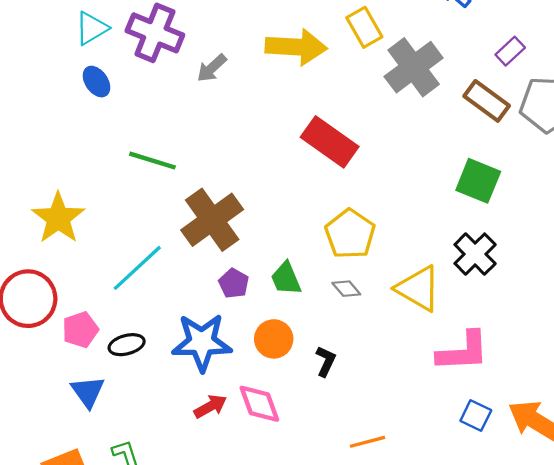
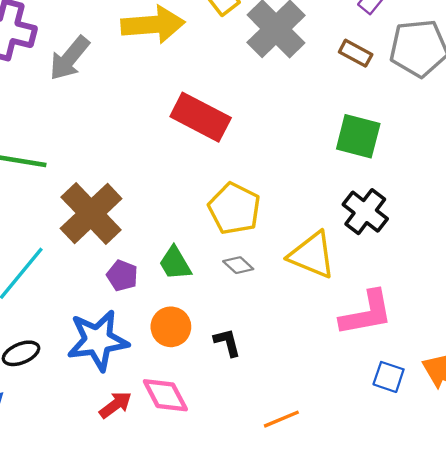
gray arrow: (212, 68) -> (69, 58), size x1.4
brown rectangle: (487, 101) -> (356, 53), size x0.7
black L-shape: (326, 361) -> (227, 342), turned -32

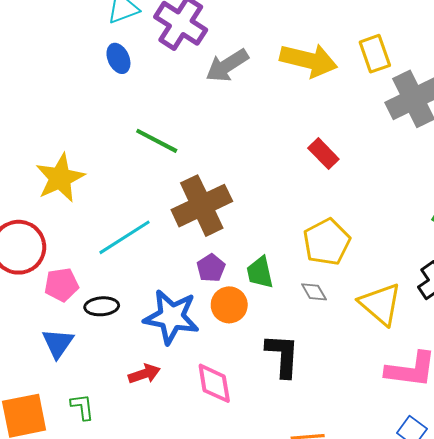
red rectangle: (201, 117) -> (323, 154), size x0.6
orange circle: (171, 327) -> (229, 305), moved
black L-shape: (227, 342) -> (283, 355), size x1.6
red arrow: (115, 405) -> (144, 374), moved

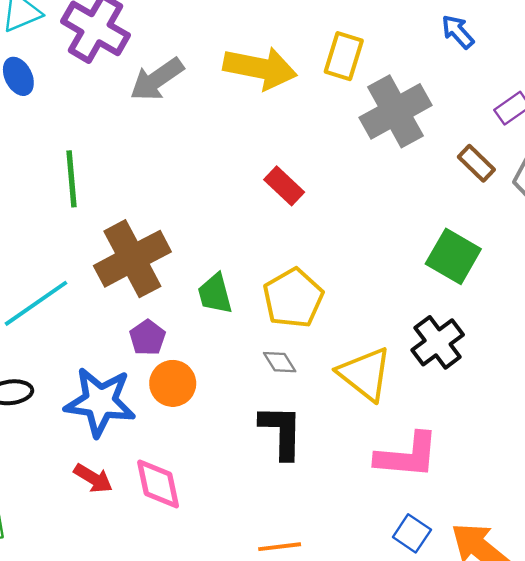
yellow rectangle: (375, 54) -> (344, 56), turned 39
green line: (157, 141) -> (72, 179), turned 60
green trapezoid: (260, 272) -> (215, 294), moved
black L-shape: (283, 355) -> (281, 432), moved
red arrow: (144, 374) -> (93, 478), moved, turned 52

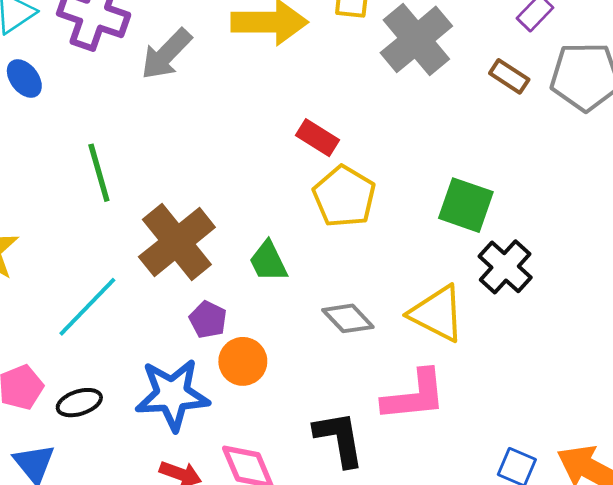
green square: (453, 256) -> (466, 205), moved
yellow pentagon: (293, 298) -> (344, 196), moved
gray diamond: (280, 362) -> (348, 318), size x1.4
black L-shape: (281, 432) -> (339, 439), moved
pink L-shape: (407, 456) -> (414, 396), moved

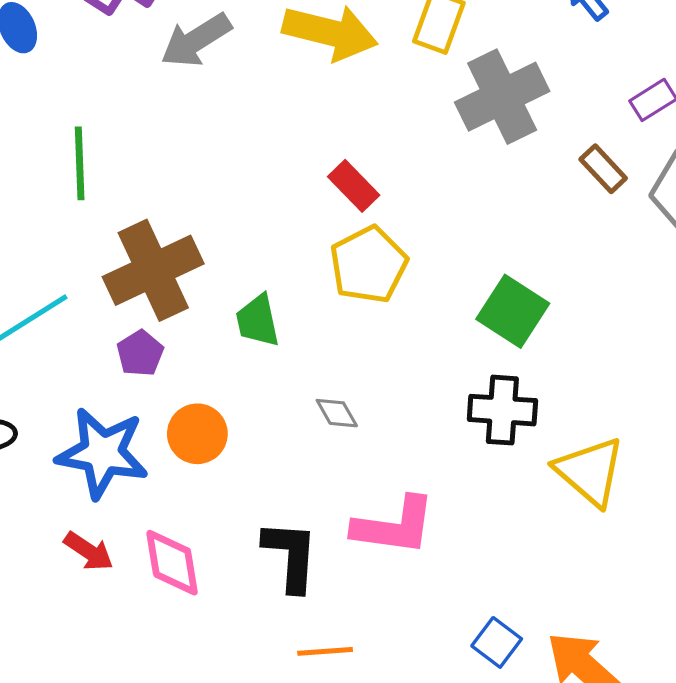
black cross: (505, 267) -> (502, 410), moved, turned 38
yellow triangle: (437, 313) -> (590, 471), moved
gray diamond: (348, 318) -> (337, 413), size x0.7
purple pentagon: (208, 320) -> (140, 353), moved

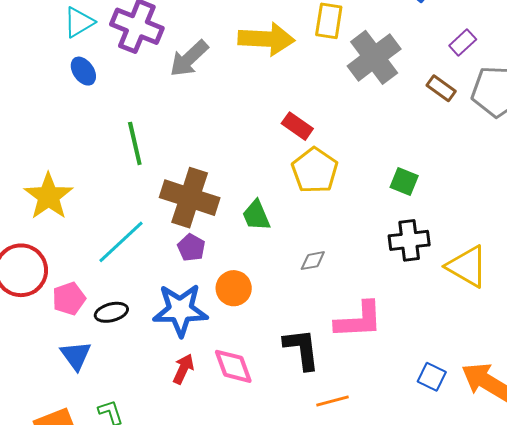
brown cross: (153, 270) -> (190, 198), turned -36
green square: (513, 311) -> (404, 182), size x0.7
gray diamond: (337, 413) -> (313, 261), turned -60
red arrow: (89, 551) -> (183, 369), turned -88

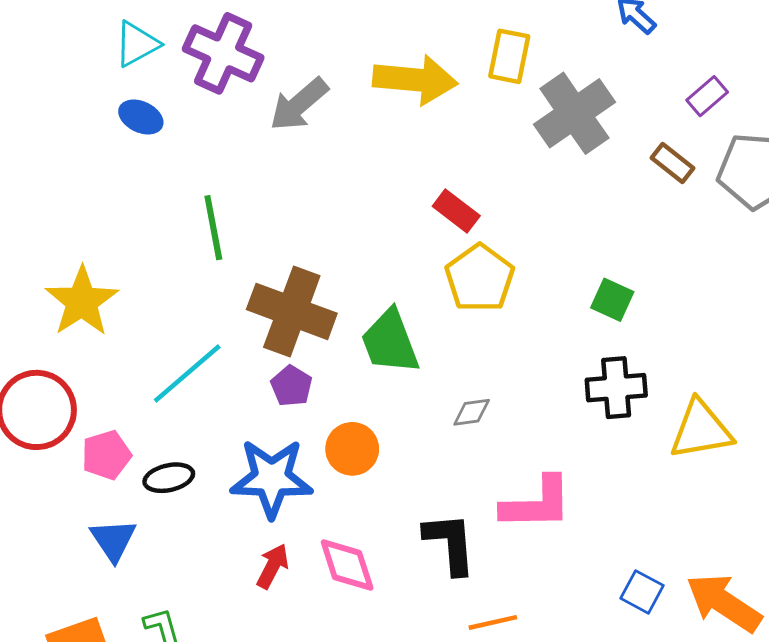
blue ellipse: (83, 71) -> (141, 117), turned -32
green trapezoid: (256, 215) -> (390, 342), size x1.4
yellow triangle: (467, 266) -> (701, 430), turned -42

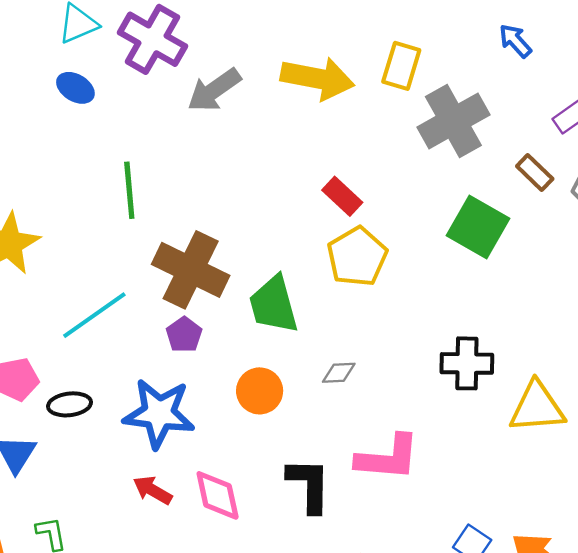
green square: (612, 300) -> (478, 227), moved, size x1.6
orange circle: (352, 449) -> (260, 391), moved
red arrow: (273, 566) -> (153, 490), turned -93

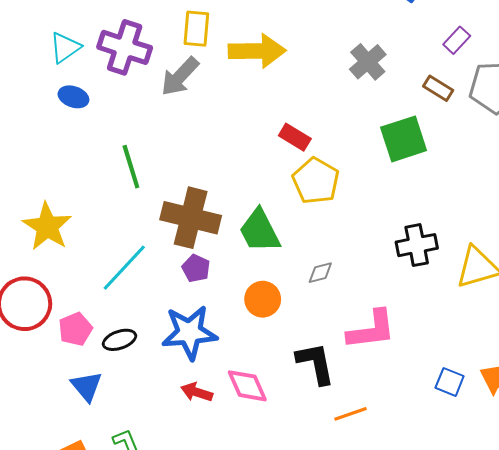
yellow rectangle: (401, 66) -> (196, 29), moved
gray cross: (453, 121) -> (368, 62), size x0.7
green square: (478, 227) -> (404, 139), turned -36

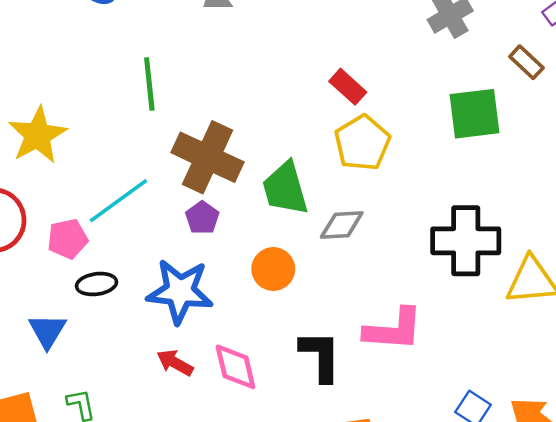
black cross: (417, 245) -> (466, 241), size x1.4
gray diamond: (320, 273) -> (342, 225), moved, size x1.4
pink pentagon: (75, 329) -> (68, 239), moved

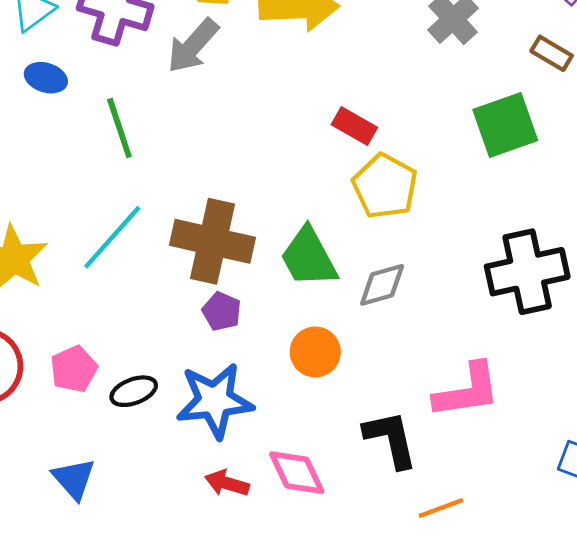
green line: (149, 84) -> (119, 128), moved
cyan line: (118, 201) -> (112, 237), moved
black ellipse: (97, 284) -> (134, 391), moved

